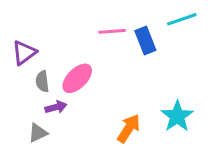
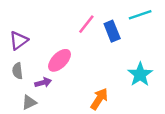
pink line: (112, 31) -> (86, 24), turned -48
gray semicircle: (42, 81) -> (17, 71), moved
cyan star: (177, 116) -> (140, 74), moved

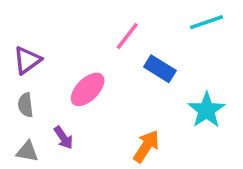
blue rectangle: (112, 31) -> (160, 69), moved, turned -36
purple arrow: (43, 83) -> (63, 138), moved, turned 70
gray triangle: (29, 102) -> (27, 151), moved, turned 35

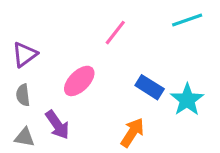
blue rectangle: (160, 69) -> (150, 87), moved
purple arrow: (63, 138) -> (57, 125), size x1.4

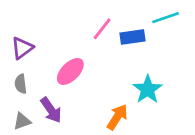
blue rectangle: (150, 87) -> (132, 37), moved, turned -40
cyan star: (187, 100) -> (148, 89), moved
gray triangle: (25, 137) -> (22, 121), turned -30

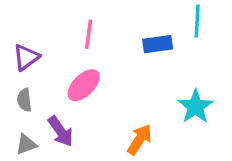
cyan line: (166, 18) -> (197, 21), turned -68
pink line: (102, 29) -> (89, 34), moved, turned -30
cyan star: (148, 89) -> (195, 107), moved

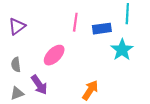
pink line: (89, 34) -> (75, 22), moved
purple triangle: (26, 57) -> (17, 26), moved
cyan star: (195, 107) -> (122, 50), moved

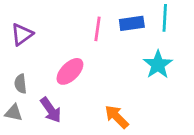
blue rectangle: (102, 29) -> (132, 23), moved
orange arrow: (90, 90) -> (117, 117), turned -78
gray triangle: (17, 93) -> (14, 113), moved, turned 32

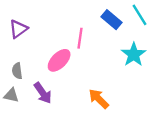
cyan line: (165, 18) -> (139, 15), turned -35
blue rectangle: (132, 23) -> (111, 20), turned 48
pink line: (97, 29) -> (80, 38), moved

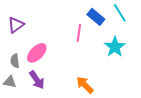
pink line: (80, 38) -> (79, 33), moved
pink ellipse: (59, 60) -> (37, 53), moved

